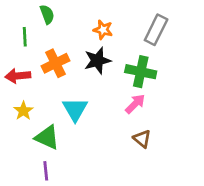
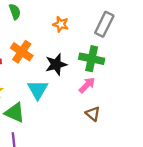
black star: (97, 60) -> (56, 64), moved
orange cross: (55, 63) -> (22, 52), turned -30

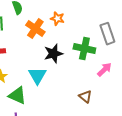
gray rectangle: (104, 24) -> (107, 34), moved, turned -45
orange cross: (22, 52) -> (35, 29), moved
pink arrow: (87, 85) -> (104, 70), moved

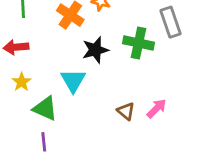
pink arrow: (104, 70) -> (157, 108), moved
brown triangle: (85, 97) -> (126, 111), moved

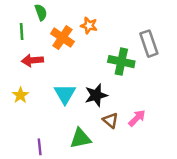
red arrow: (16, 47) -> (32, 60), moved
black star: (95, 50) -> (96, 95), moved
green triangle: (45, 108) -> (80, 138), moved, turned -35

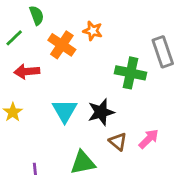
green line: (22, 32) -> (14, 38), turned 49

